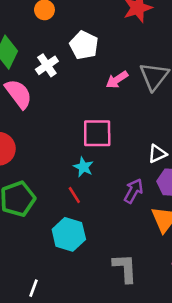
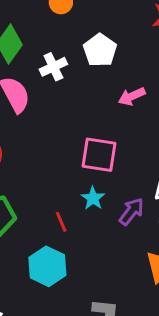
cyan star: (83, 167) -> (93, 198), moved
purple arrow: (134, 191) -> (131, 211), moved

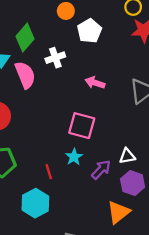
white pentagon: (100, 50) -> (89, 31), moved
pink arrow: (132, 96) -> (95, 83), moved, turned 36

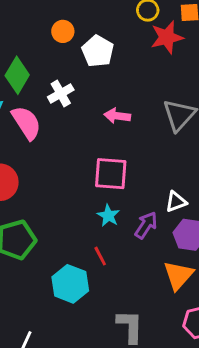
red line: (49, 172) -> (100, 256), moved

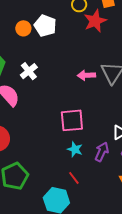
white pentagon: (98, 51) -> (45, 26), moved
pink arrow: (117, 116) -> (86, 75), moved

